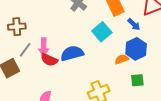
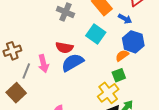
red semicircle: (49, 60) -> (64, 47), moved
green square: (137, 80) -> (119, 75), moved

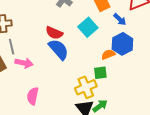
blue semicircle: (73, 63) -> (59, 49), turned 65
pink arrow: (43, 64) -> (24, 63), moved, turned -78
gray line: (26, 71) -> (12, 47), turned -49

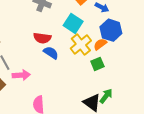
blue semicircle: (59, 49) -> (51, 53), size x0.7
yellow cross: (86, 87) -> (81, 44), moved

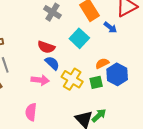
blue hexagon: (111, 30) -> (117, 74), moved
yellow cross: (81, 44) -> (72, 79), moved, turned -30
pink arrow: (21, 75) -> (40, 80), moved

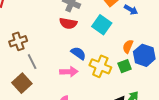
red semicircle: (46, 47) -> (68, 23), moved
orange semicircle: (102, 63) -> (128, 46), turned -32

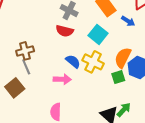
brown cross: (18, 41) -> (25, 51), moved
orange semicircle: (128, 46) -> (123, 58), size x1.5
yellow cross: (100, 66) -> (93, 62), moved

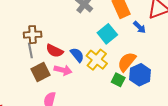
red semicircle: (65, 31) -> (55, 51), moved
green square: (118, 77) -> (118, 80), turned 32
brown square: (15, 88) -> (40, 72), moved

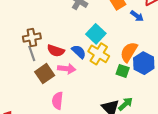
cyan square: (107, 34) -> (96, 34), moved

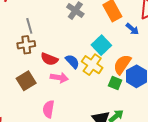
cyan square: (96, 34) -> (101, 45), moved
gray line: (32, 53) -> (29, 26), moved
brown square: (45, 74) -> (26, 81), moved

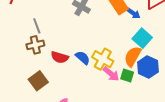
blue arrow: (132, 29) -> (134, 13), moved
cyan square: (101, 45) -> (142, 38), moved
pink arrow: (59, 78) -> (111, 74), moved, turned 36

